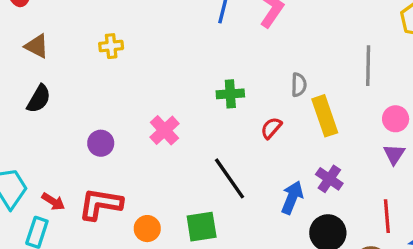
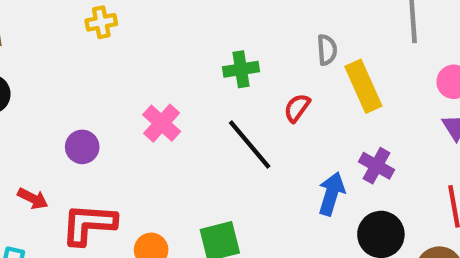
yellow cross: (111, 46) -> (101, 22), moved
black line: (230, 178) -> (250, 144), moved
red arrow: (53, 202) -> (33, 199), moved

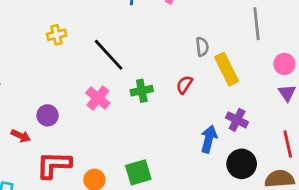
green cross: (241, 69) -> (142, 91), moved
black line: (250, 144) -> (109, 55), moved
red arrow: (33, 199) -> (21, 136), moved

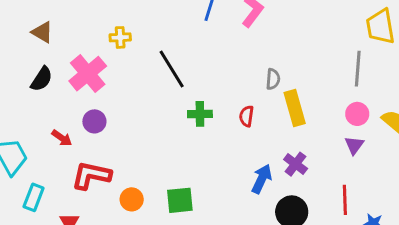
gray line: (256, 24) -> (358, 69), moved
red semicircle: (184, 85) -> (246, 116), turned -36
pink cross: (98, 98) -> (88, 74), moved, size x1.4

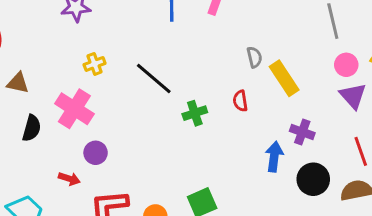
purple triangle: (354, 145) -> (353, 96), size x1.4

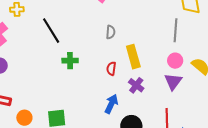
gray semicircle: (254, 57) -> (111, 32), moved
red semicircle: (240, 101) -> (111, 69), moved
purple cross: (302, 132) -> (136, 85), moved

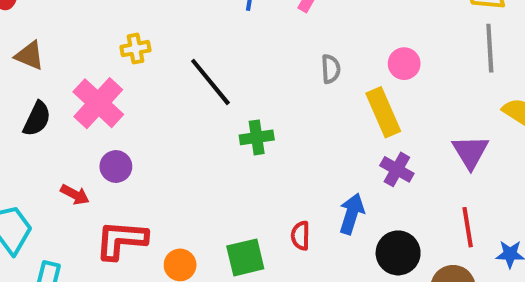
gray line: (175, 30) -> (490, 48), moved
pink circle: (175, 61) -> (404, 64), moved
red semicircle: (111, 69) -> (301, 236), moved

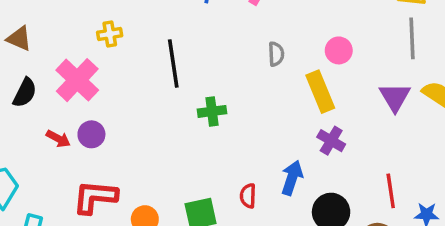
black line: (210, 82) -> (173, 63), turned 30
purple triangle: (470, 152) -> (395, 97), moved
red arrow: (75, 195) -> (58, 139), moved

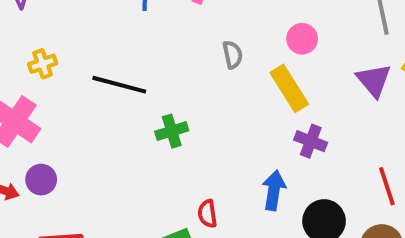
black line: (173, 63) -> (119, 85), turned -57
red semicircle: (248, 196) -> (207, 214), moved

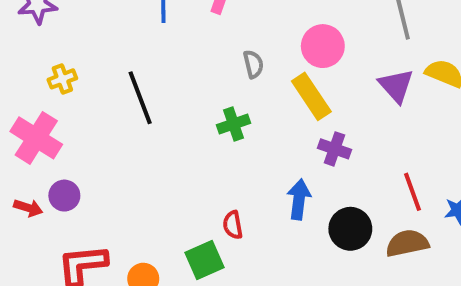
pink circle: (302, 39) -> (323, 46), size x1.4
black line: (119, 85) -> (140, 98), turned 56
green cross: (172, 131) -> (233, 124), moved

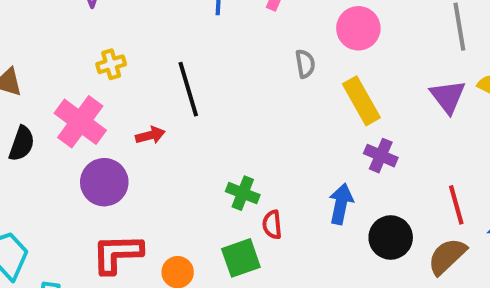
pink circle: (323, 46) -> (358, 28), moved
green cross: (233, 124) -> (243, 193), moved, turned 36
purple circle: (64, 196) -> (104, 182), size x1.5
red arrow: (28, 208) -> (150, 135), moved, turned -36
brown semicircle: (407, 243) -> (447, 256), turned -36

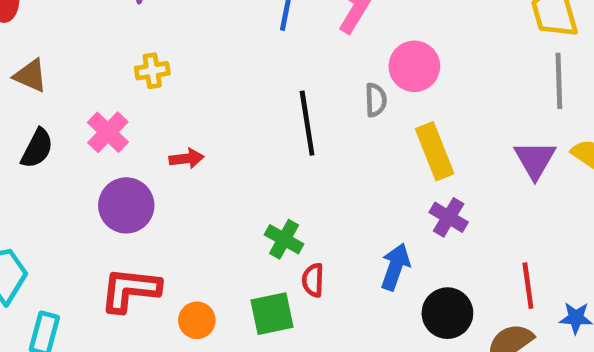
pink circle: (358, 28) -> (414, 66), moved
black line: (188, 89) -> (307, 123), moved
pink cross: (80, 122) -> (108, 132), size x0.7

